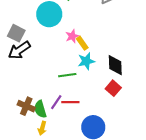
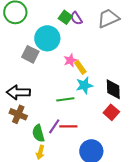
gray square: (16, 33) -> (30, 54), moved
black arrow: (19, 50) -> (18, 92), moved, turned 35
brown cross: (26, 106) -> (18, 114), moved

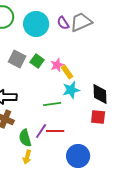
green square: (65, 17) -> (37, 61), moved
gray trapezoid: (108, 18) -> (81, 22), moved
cyan circle: (47, 38) -> (36, 24), moved
red square: (111, 112) -> (98, 117), turned -35

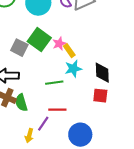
gray square: (17, 59) -> (19, 48), moved
green square: (37, 61) -> (39, 40), size x1.6
purple line: (41, 131) -> (43, 124), moved
green semicircle: (25, 138) -> (21, 103), moved

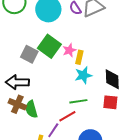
yellow rectangle: (69, 51) -> (79, 57), turned 48
green line: (54, 83) -> (78, 101), moved
red line: (57, 110) -> (67, 116), turned -30

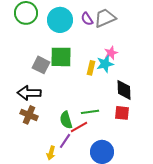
green square: (49, 46) -> (61, 57), turned -35
pink star: (69, 50) -> (111, 53), moved
cyan star: (83, 75) -> (105, 64), moved
green semicircle: (31, 109) -> (66, 120), moved

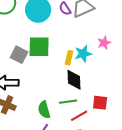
pink star: (111, 53) -> (104, 43), moved
black diamond: (124, 90) -> (74, 80), moved
red line: (79, 127) -> (79, 116), moved

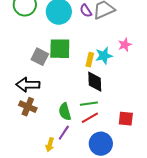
red square: (100, 103) -> (126, 119), moved
red line: (79, 116) -> (90, 118), moved

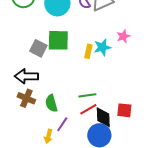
black diamond: (95, 82) -> (103, 117), moved
green semicircle: (65, 112) -> (51, 103), moved

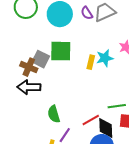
green line: (87, 95) -> (117, 106), moved
brown cross: (26, 98) -> (29, 67), moved

